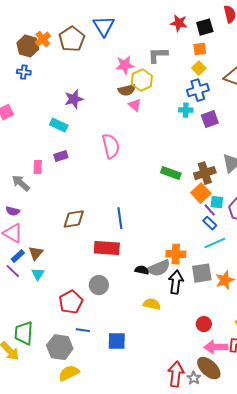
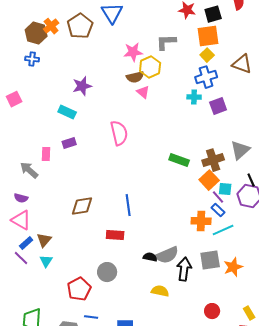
orange square: (200, 49) -> (208, 36), size x1.6
red rectangle: (107, 248) -> (115, 235), size x0.7
orange cross: (176, 254) -> (201, 221), moved

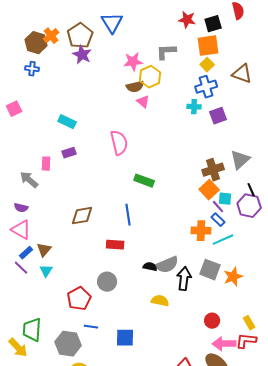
purple star: (82, 86) -> (82, 55), moved, turned -30
green rectangle: (179, 160) -> (144, 181), moved
gray square: (210, 260) -> (210, 270), turned 30

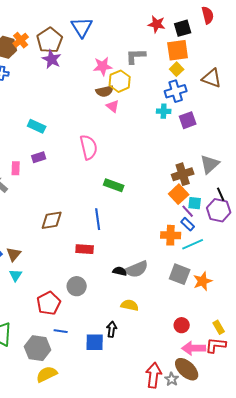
black arrow: (184, 279) -> (112, 329), moved, size x0.7

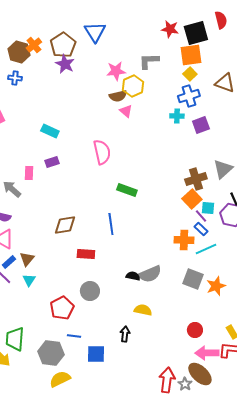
black square: (183, 28) -> (196, 33), size x1.4
red rectangle: (85, 249) -> (86, 254), moved
blue square: (95, 342) -> (96, 354), moved

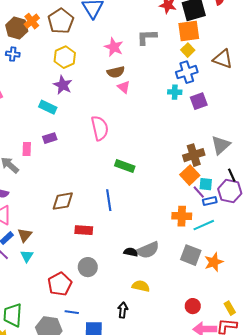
purple star: (65, 64) -> (63, 85), moved
pink star: (116, 71) -> (114, 47), turned 30
yellow hexagon: (133, 86) -> (65, 57), moved
blue rectangle: (201, 229) -> (210, 201), moved, turned -56

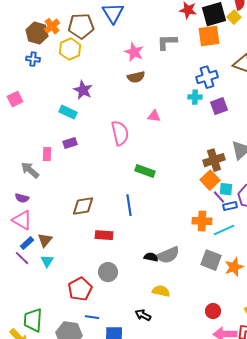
brown pentagon: (61, 21) -> (81, 26), turned 30
yellow square: (188, 50) -> (234, 17), moved
yellow hexagon: (65, 57) -> (70, 49), moved
pink triangle: (124, 87) -> (154, 116), moved, turned -32
black arrow: (123, 310) -> (143, 315), turned -70

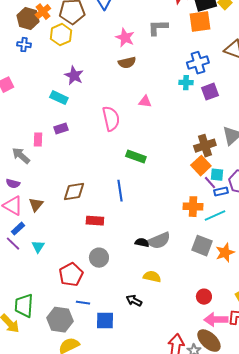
brown triangle: (45, 240) -> (36, 205), moved

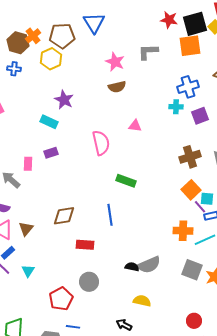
brown cross: (205, 146) -> (190, 157), moved

